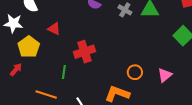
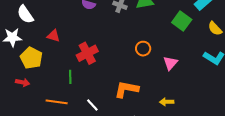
red arrow: (16, 69) -> (23, 82), turned 72
orange circle: (135, 72) -> (143, 49), moved

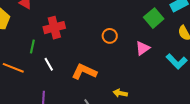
pink triangle: (170, 63) -> (143, 48), moved
white line: (92, 105) -> (49, 64), moved

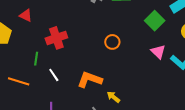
pink triangle: (143, 48) -> (158, 52), moved, turned -35
yellow arrow: (120, 93) -> (113, 97), moved, turned 32

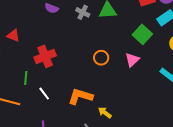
pink triangle: (158, 52) -> (132, 60), moved, turned 35

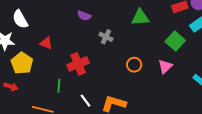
gray cross: (83, 12) -> (106, 37), moved
white line: (44, 94) -> (86, 101), moved

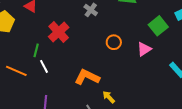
red cross: (78, 64) -> (59, 32), turned -30
white line: (86, 101) -> (44, 66), moved

